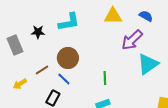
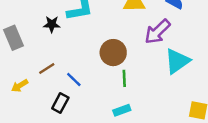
black star: (38, 32) -> (52, 24), moved
brown circle: (68, 58) -> (113, 53), moved

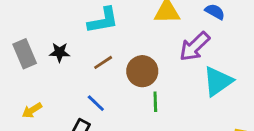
black star: (52, 24) -> (60, 52), moved
brown line: (47, 69) -> (103, 62), moved

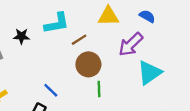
black star: (60, 52) -> (21, 36), moved
brown line: (103, 62) -> (79, 40), moved

